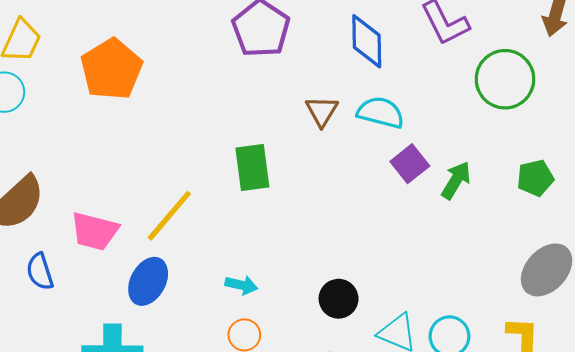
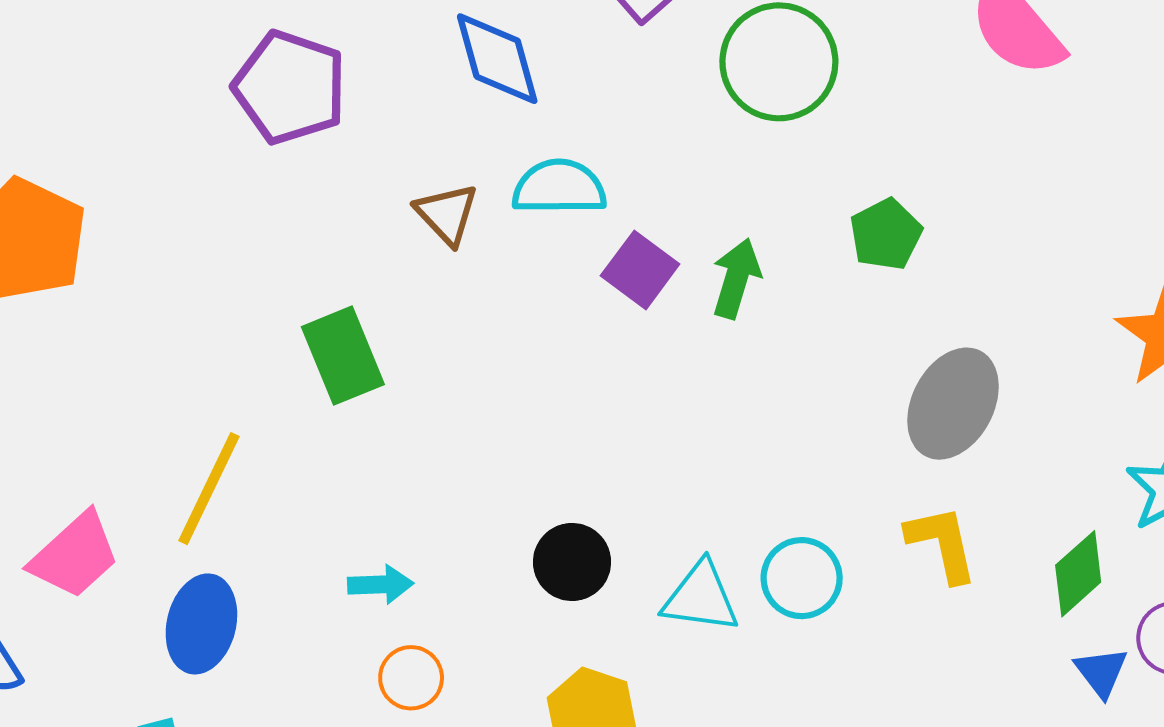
pink trapezoid: (95, 231) -> (75, 555), turned -42

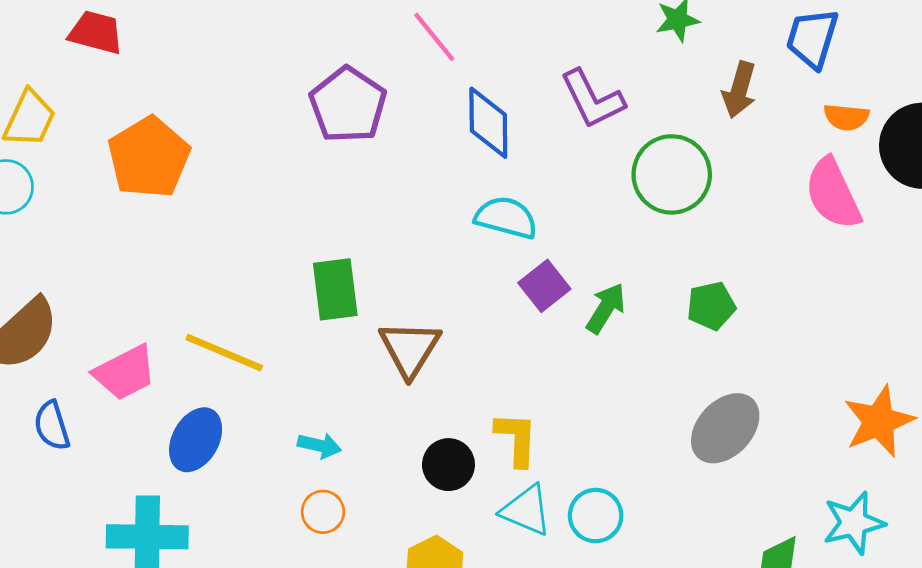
brown triangle: (447, 214) -> (410, 349), moved, size x1.4
yellow line: (209, 489) -> (224, 353), turned 72
yellow L-shape: (942, 544) -> (516, 439), moved

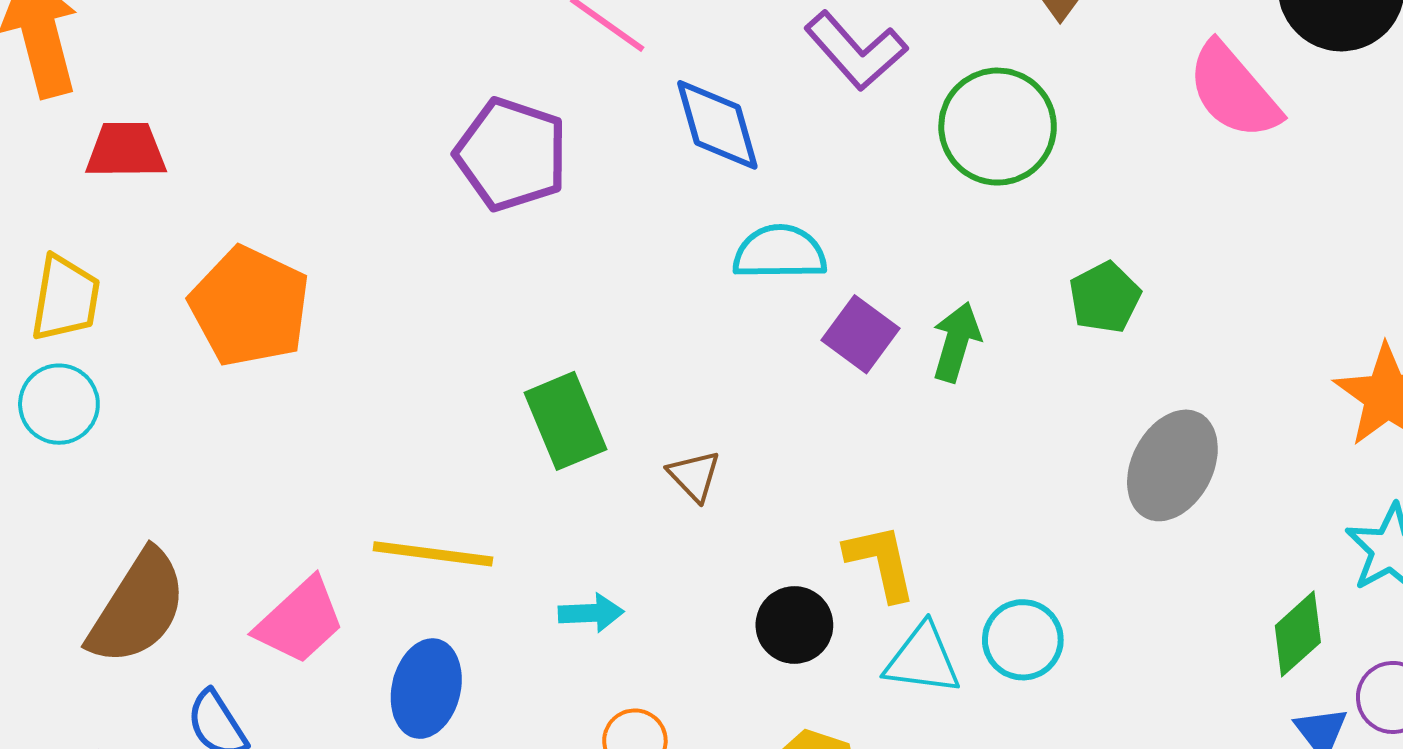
brown triangle: (410, 349) -> (694, 476), size x0.6
cyan arrow: (319, 446) -> (591, 613), moved

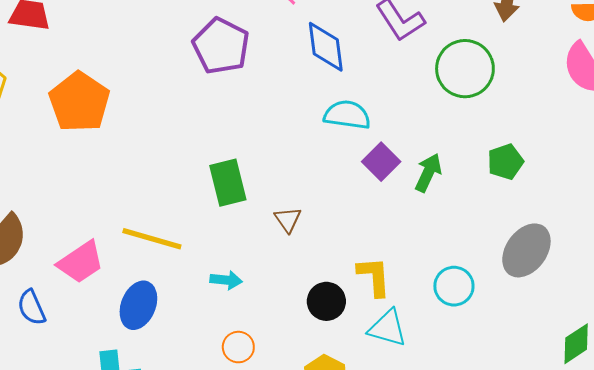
cyan circle: (1023, 640) -> (454, 286), moved

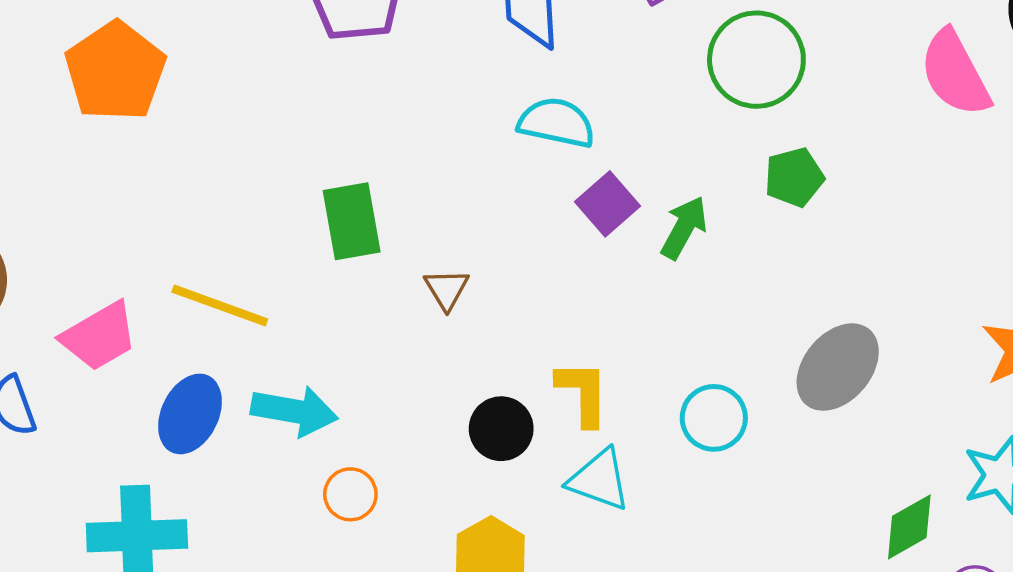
green pentagon: (505, 162) -> (794, 177), moved
cyan arrow: (226, 280) -> (294, 411), moved, size x1.6

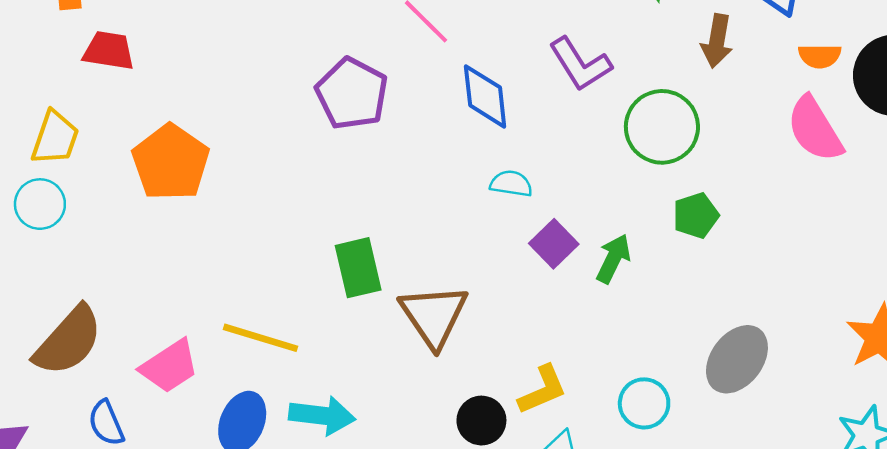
cyan semicircle: (556, 123) -> (511, 184), size x0.7
brown triangle: (447, 289) -> (434, 316), size x2.0
yellow L-shape: (583, 393) -> (543, 390), turned 70

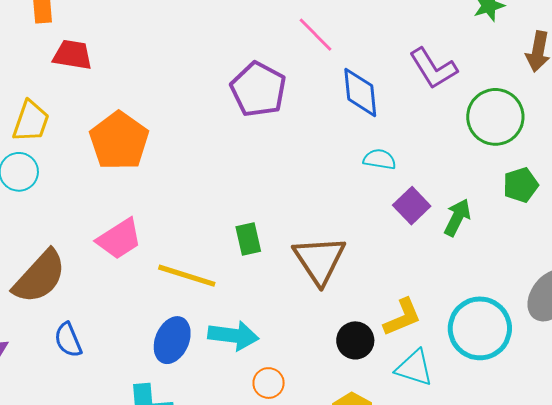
green rectangle: (358, 268) -> (248, 239), moved, size x0.7
pink trapezoid: (169, 366) -> (119, 239), moved
cyan circle: (644, 403) -> (480, 328), size x1.6

